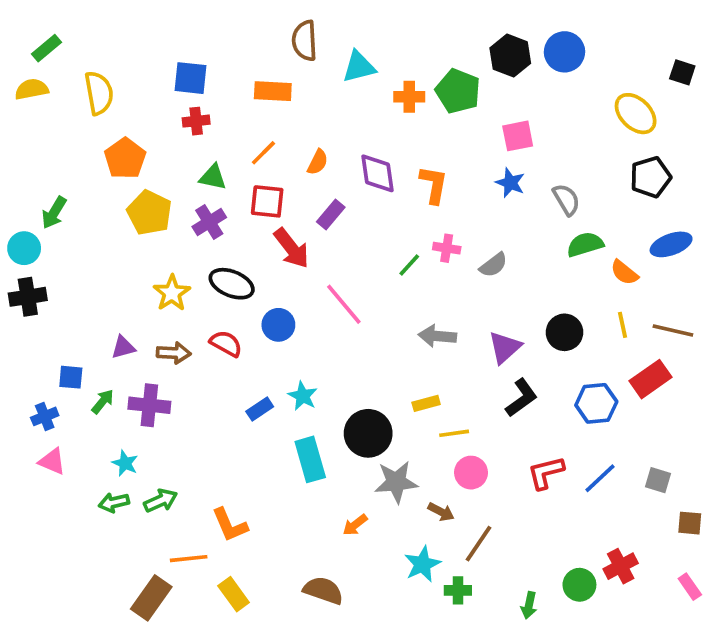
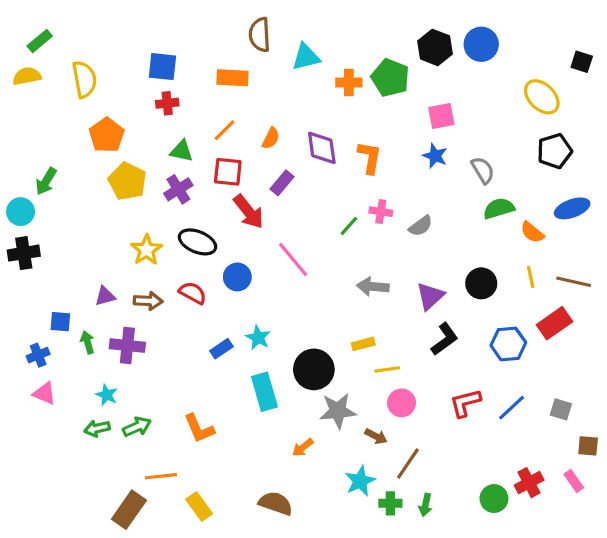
green arrow: (103, 402) -> (88, 342), turned -55
orange L-shape: (230, 525) -> (199, 428), moved
pink rectangle: (690, 587) -> (574, 481), moved
green arrow: (529, 605) -> (425, 505), moved

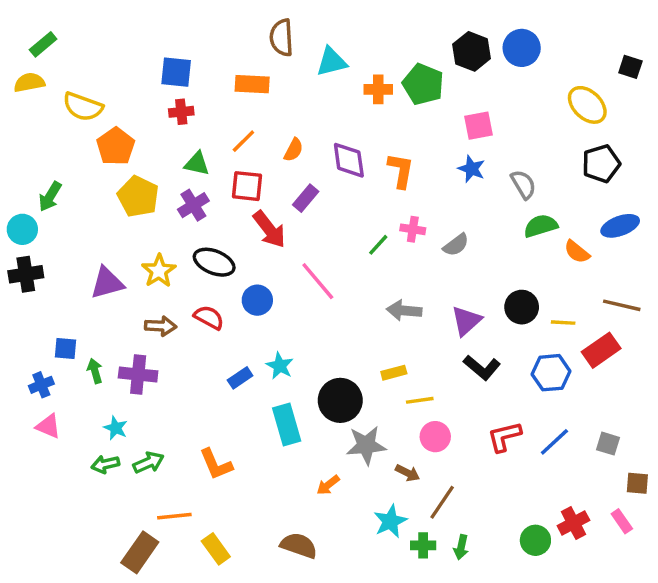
yellow semicircle: (84, 79) -> (83, 107), moved, turned 120
yellow line: (531, 277) -> (563, 323), moved, turned -75
purple triangle: (105, 296) -> (107, 283), moved, size x1.5
black L-shape: (445, 339) -> (482, 368), turned 76

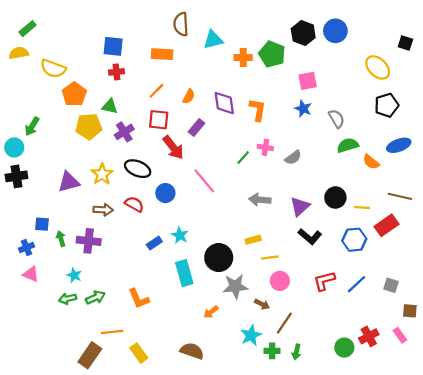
green triangle: (197, 164) -> (110, 106), moved
yellow pentagon: (138, 196) -> (89, 126), turned -30

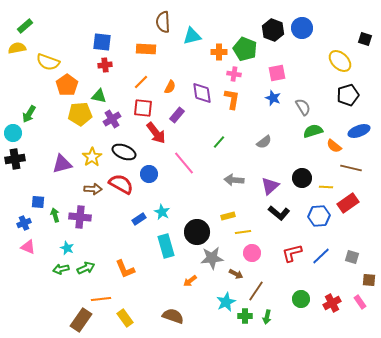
pink cross: (265, 147) -> (234, 74), moved
brown line: (400, 196) -> (351, 168), moved
red semicircle: (134, 204) -> (121, 184), size x1.4
green circle: (344, 348) -> (301, 299), moved

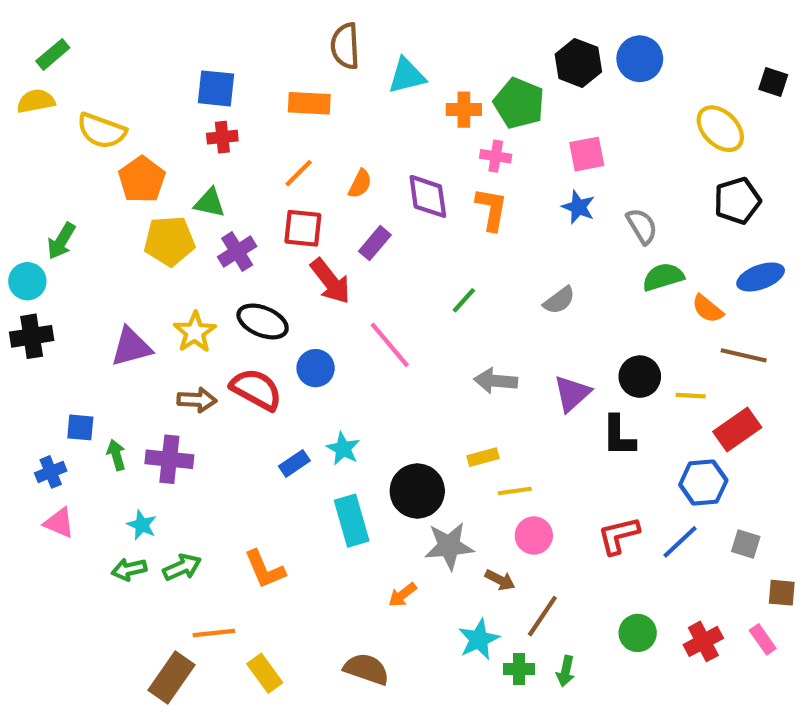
black L-shape: (279, 213) -> (619, 436), moved, turned 50
blue hexagon: (319, 216) -> (703, 483), moved

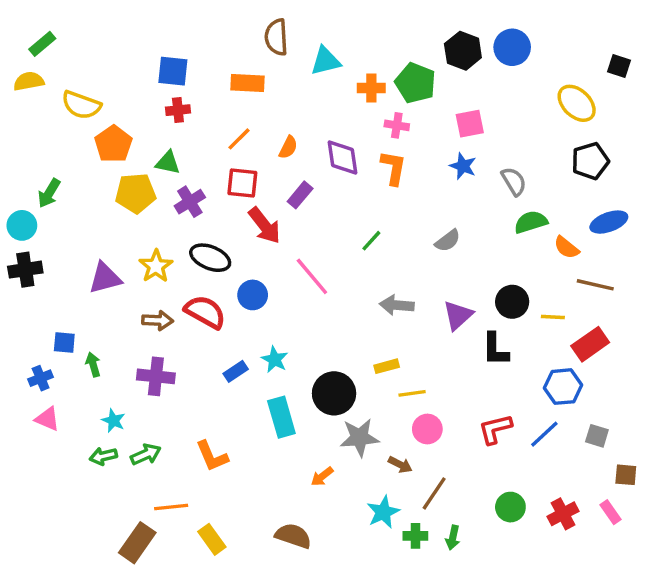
purple cross: (169, 459) -> (156, 376), moved

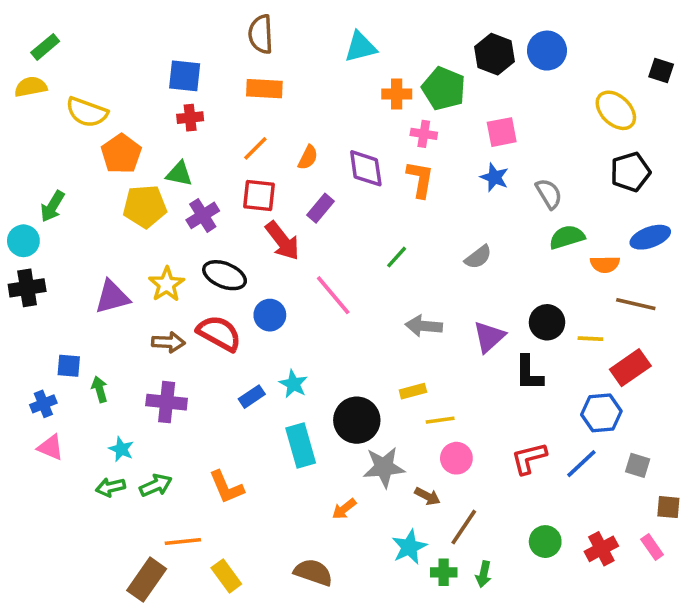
brown semicircle: (276, 37) -> (261, 34), moved
cyan triangle: (326, 61) -> (360, 47), moved
orange semicircle: (566, 247) -> (605, 264), turned -40

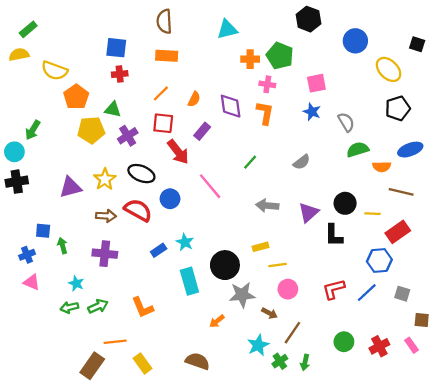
blue circle: (547, 51) -> (355, 41), moved
black hexagon: (494, 54) -> (308, 19), moved
green cross: (444, 572) -> (280, 361), turned -35

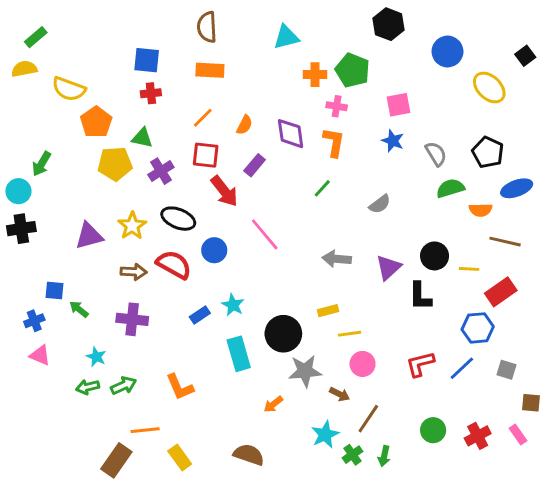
black square: (417, 44) -> (525, 56), turned 35
black pentagon: (398, 108) -> (488, 152), moved, turned -30
green line: (250, 162) -> (322, 188), moved
green arrow: (62, 246) -> (79, 309), turned -35

